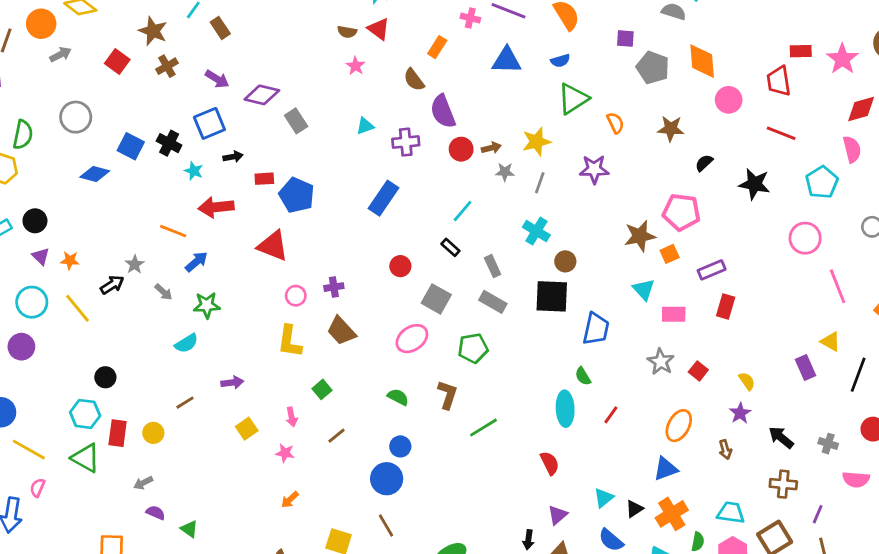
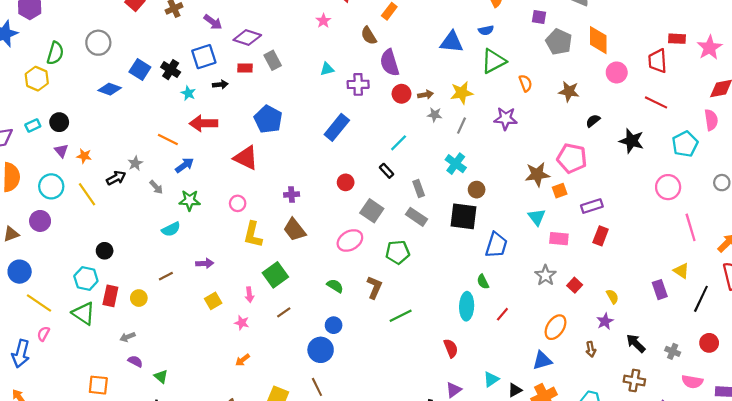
blue triangle: (507, 60) -> (452, 42), moved
red rectangle: (264, 179) -> (245, 68), moved
pink circle: (296, 296) -> (238, 203), moved
green square: (322, 389) -> (275, 275), size x1.6

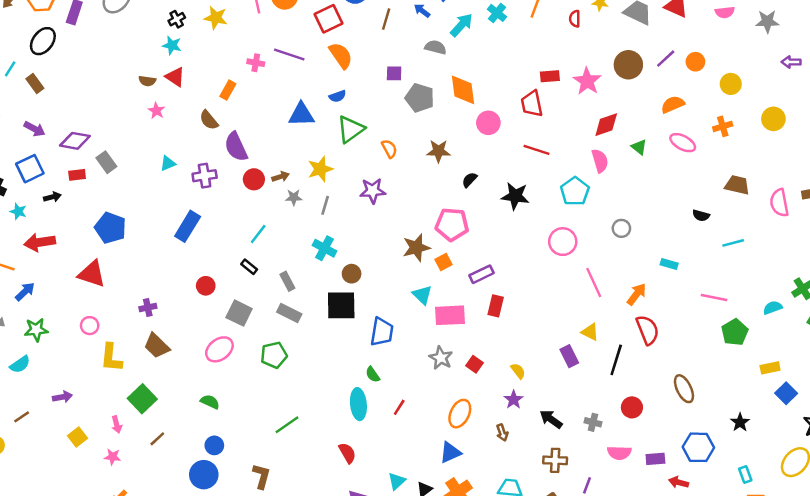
pink rectangle: (559, 239) -> (450, 315), size x1.4
brown L-shape: (374, 287) -> (261, 476), moved

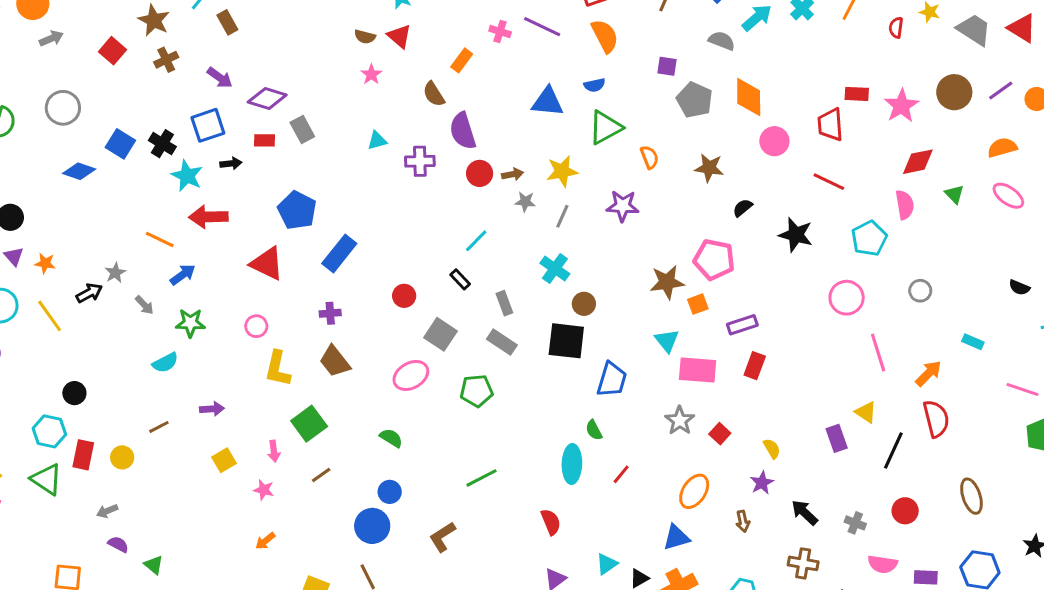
cyan star: (18, 211) -> (187, 176), size x1.5
blue rectangle: (188, 226) -> (339, 253), moved
brown L-shape: (261, 476) -> (442, 537), turned -145

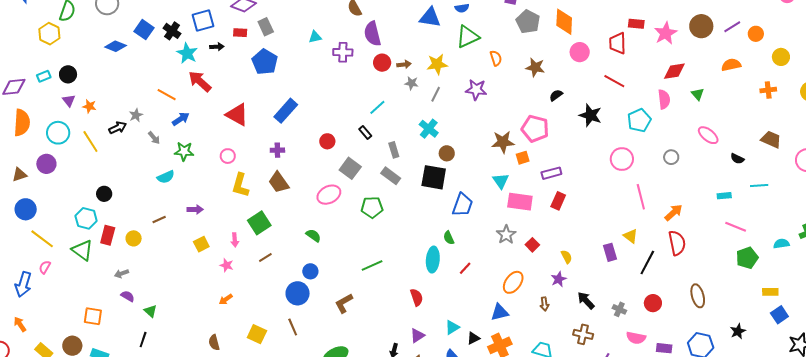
pink ellipse: (1008, 196) -> (708, 135), moved
blue pentagon: (297, 210) -> (265, 62), moved
red arrow: (208, 217) -> (200, 81), turned 40
cyan rectangle: (973, 342) -> (724, 196), moved, turned -32

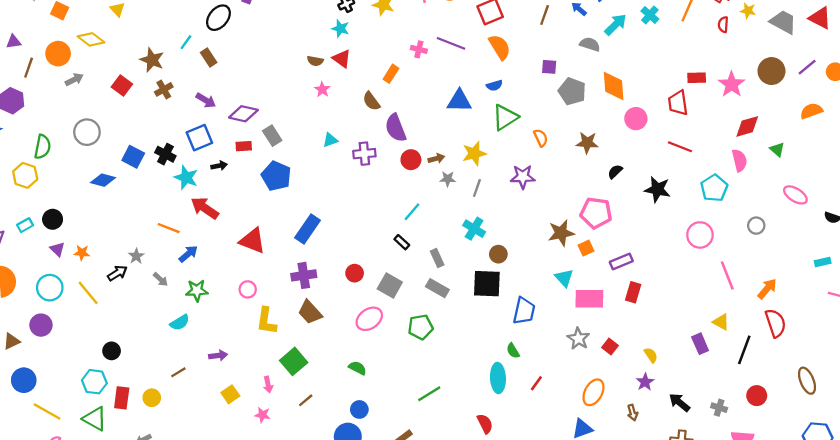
red circle: (327, 141) -> (355, 273), moved
purple cross: (277, 150) -> (304, 275), size x1.5

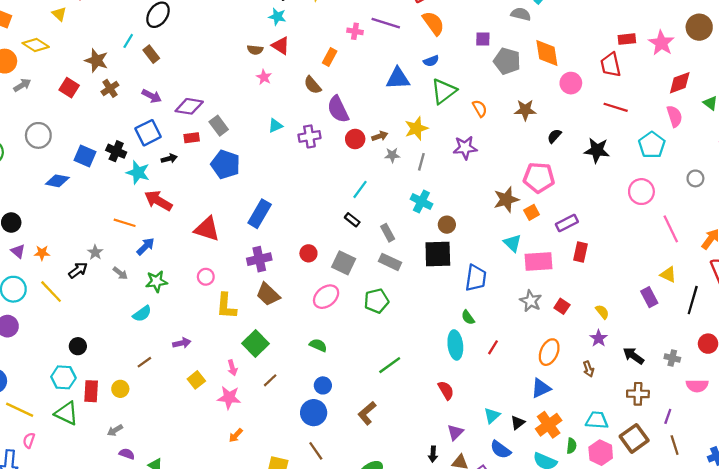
pink star: (262, 415) -> (229, 398), size x1.5

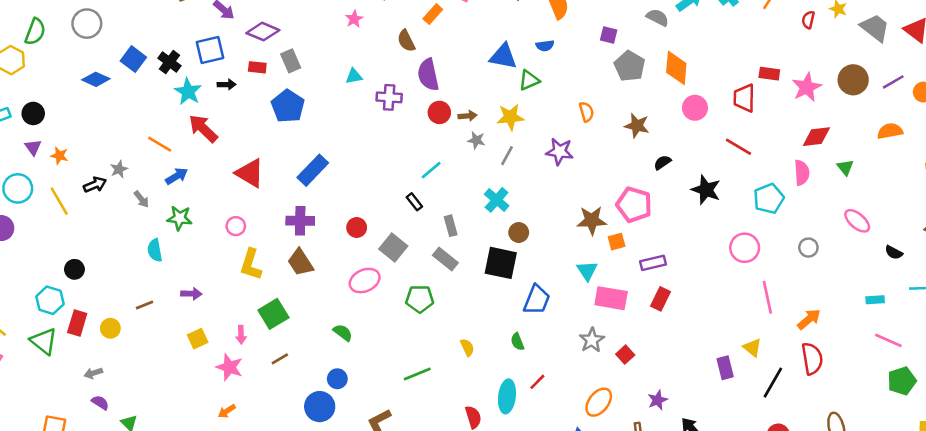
green triangle: (444, 91) -> (529, 80), moved, size x0.7
yellow semicircle: (602, 312) -> (467, 347), moved
cyan semicircle: (142, 314) -> (155, 250), turned 102
cyan ellipse: (455, 345) -> (507, 396), moved

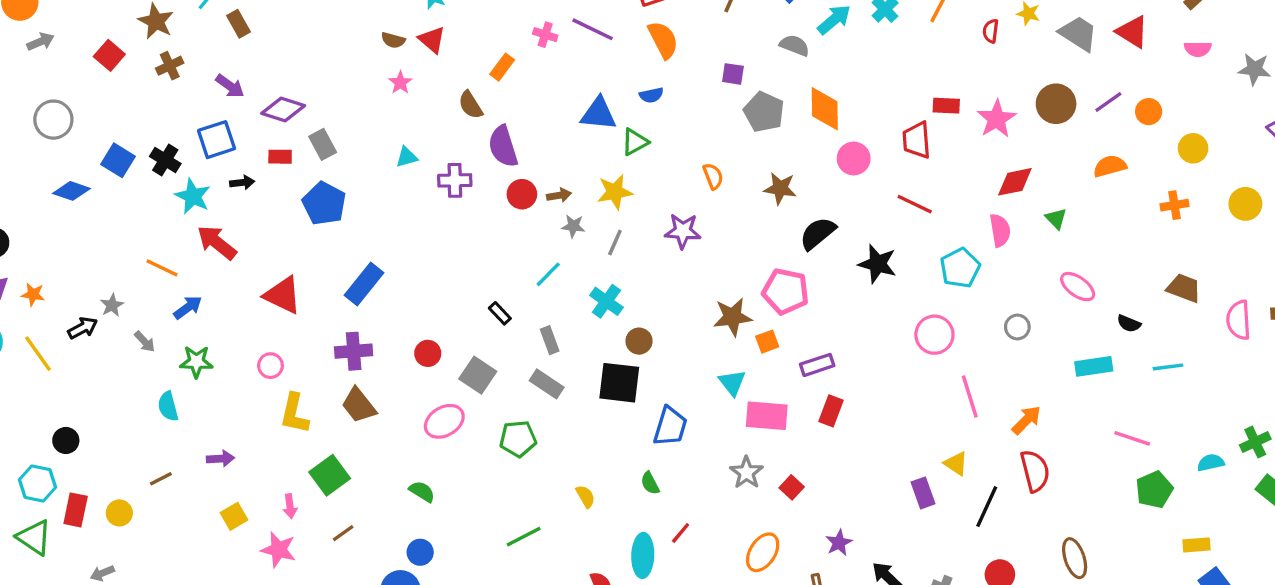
black semicircle: (662, 162) -> (818, 233), size x1.6
cyan line: (431, 170) -> (548, 274), moved
cyan rectangle: (875, 300) -> (1094, 366), moved, size x1.5

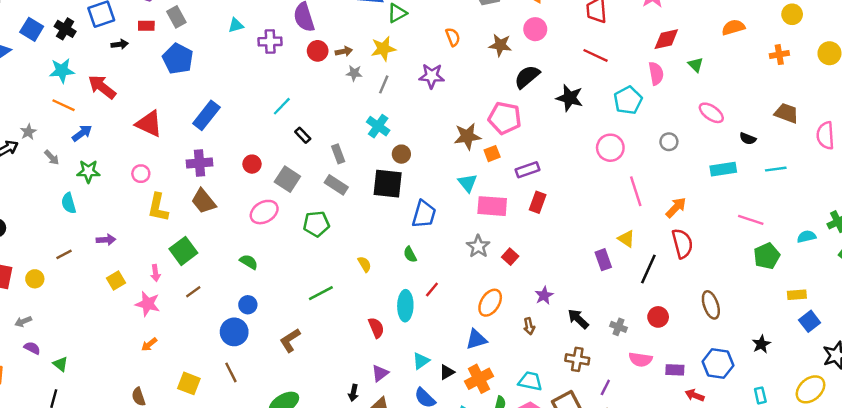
pink circle: (854, 158) -> (535, 29), moved
cyan star: (193, 196) -> (62, 71), moved, turned -30
cyan line: (548, 274) -> (282, 106), moved

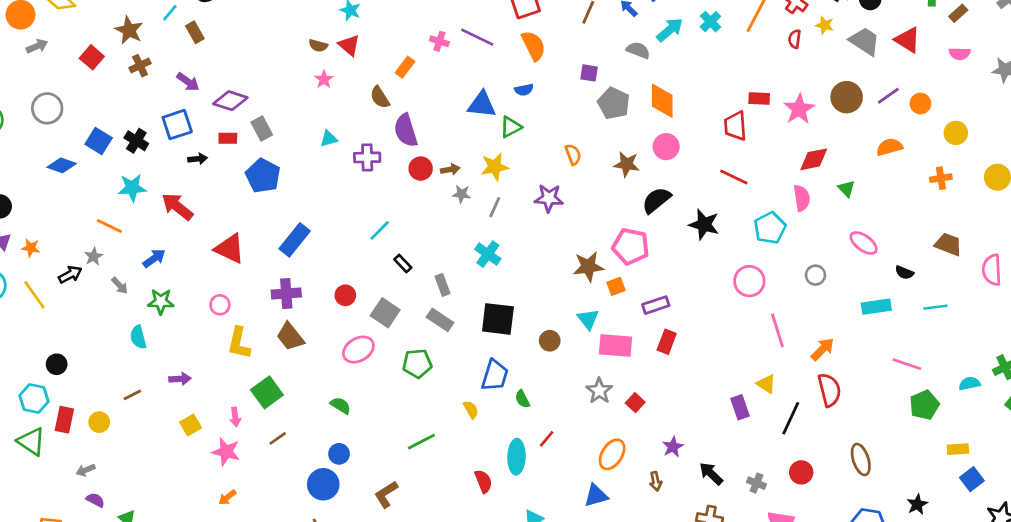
orange line: (64, 105) -> (109, 226), moved
brown circle: (401, 154) -> (550, 341), moved
blue trapezoid: (424, 214) -> (495, 375), moved

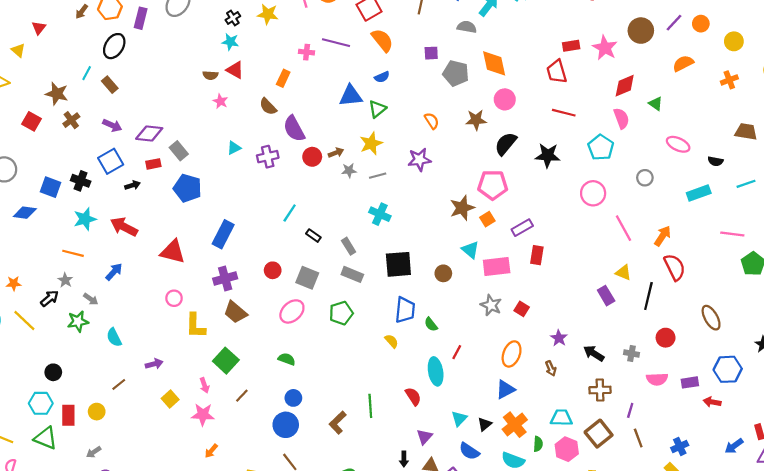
gray line: (495, 207) -> (378, 176), turned 63
green star: (161, 302) -> (78, 321), moved
green line: (421, 442) -> (370, 406), moved, turned -55

